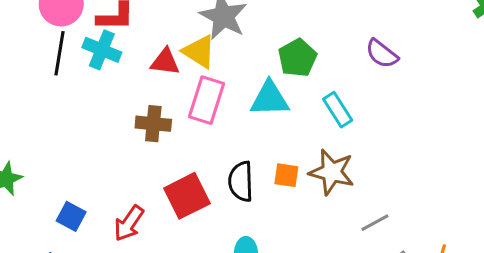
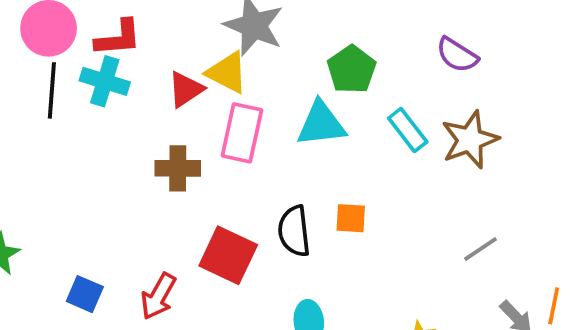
red triangle: (165, 62) -> (186, 89), turned -36
brown star: (332, 172) -> (470, 140), moved, turned -30
red square: (187, 196) -> (228, 255), turned -33
gray line: (375, 223) -> (481, 249), moved

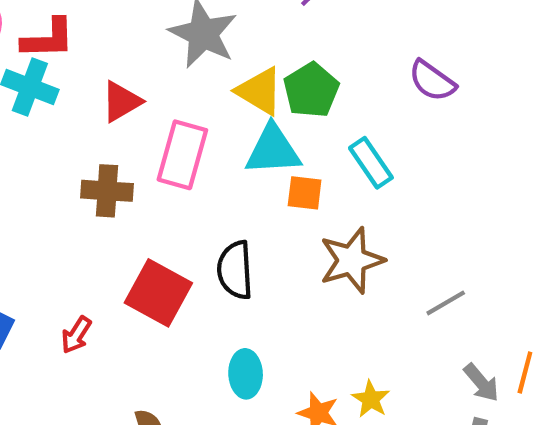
yellow triangle: (227, 73) -> (260, 91), moved
brown star: (470, 140) -> (352, 260), moved
orange square: (351, 218) -> (305, 193), moved
red arrow: (158, 296) -> (76, 335), size x0.7

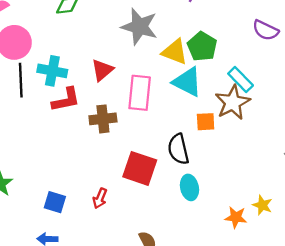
red L-shape: (48, 39) -> (66, 100), moved
cyan triangle: (273, 150) -> (187, 82), turned 40
orange square: (305, 193) -> (206, 122), moved
brown star: (352, 260) -> (233, 102), moved
cyan ellipse: (246, 374) -> (189, 187), moved

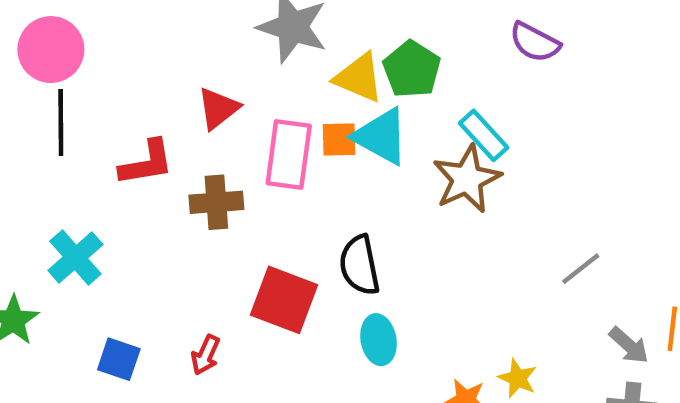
cyan cross: (52, 71) -> (75, 258), moved, turned 36
orange square: (206, 122) -> (339, 140), moved

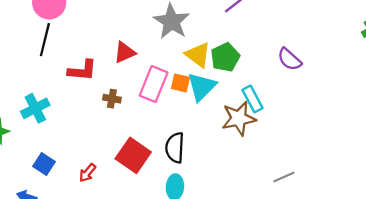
cyan triangle: (381, 136) -> (202, 87), turned 32
brown cross: (216, 202) -> (112, 99), size x0.7

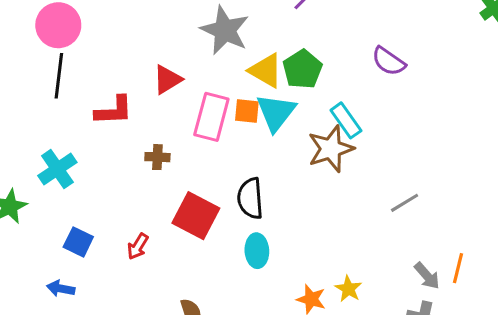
brown cross: (112, 99) -> (157, 157), moved
gray line: (284, 177) -> (405, 203), moved

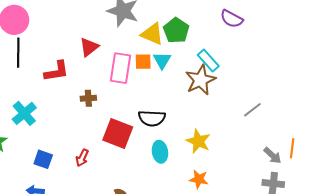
cyan triangle: (276, 112) -> (162, 60), size x0.7
black semicircle: (250, 198) -> (152, 118), turned -76
yellow star: (348, 289) -> (198, 141), moved, size x1.4

